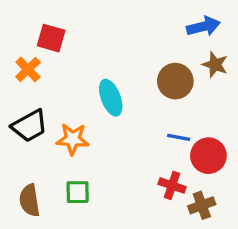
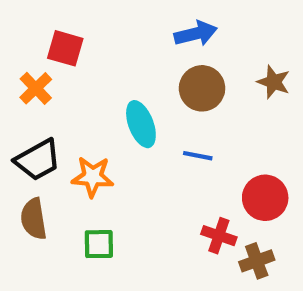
blue arrow: (203, 26) -> (196, 34), moved
brown circle: (175, 81) -> (202, 88), moved
blue line: (179, 137) -> (198, 156), moved
brown semicircle: (30, 200) -> (34, 219), moved

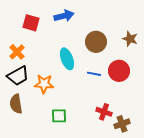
blue arrow: (196, 34) -> (64, 16), moved
orange cross: (36, 88) -> (17, 52), moved
red circle: (265, 198) -> (119, 71), moved
green square: (99, 244) -> (59, 116), moved

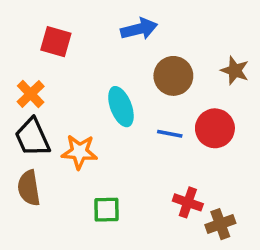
blue arrow: (64, 16) -> (139, 29), moved
black trapezoid: (18, 76) -> (32, 137), turned 95

